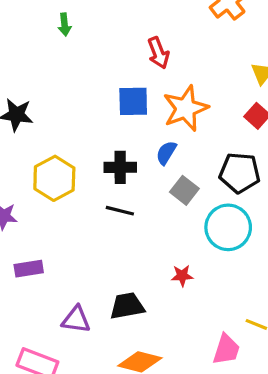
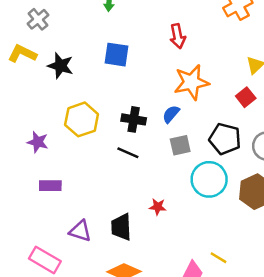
blue square: (133, 101) -> (117, 55), moved
gray square: (184, 190) -> (180, 145), turned 30
red star: (182, 276) -> (158, 207), moved
black trapezoid: (127, 306) -> (121, 227), turned -92

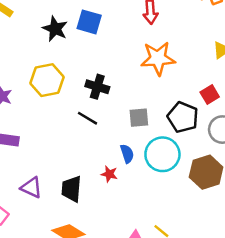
black star: (60, 66) -> (55, 29), moved
red square: (246, 97) -> (210, 95), moved
blue semicircle: (171, 114) -> (127, 154), moved, turned 114

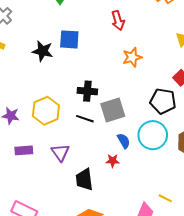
orange star: (158, 58) -> (132, 57), size x0.7
yellow hexagon: (47, 80) -> (46, 111), moved
gray square: (139, 118) -> (113, 110), moved, size x1.4
purple triangle: (31, 188) -> (60, 152), moved, turned 42

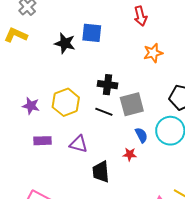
purple triangle: (60, 152) -> (78, 144), turned -42

